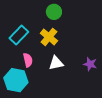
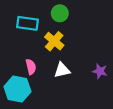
cyan rectangle: (19, 35) -> (27, 23), moved, turned 54

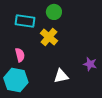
pink semicircle: (31, 67) -> (20, 55), moved
white triangle: (62, 70) -> (61, 76), moved

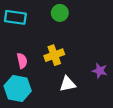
cyan rectangle: (25, 21) -> (15, 17), moved
yellow cross: (49, 37) -> (54, 55), moved, turned 30

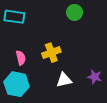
green circle: (60, 13) -> (75, 12), moved
purple star: (100, 71) -> (95, 77), moved

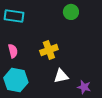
pink semicircle: (21, 58) -> (13, 51), moved
purple star: (95, 77) -> (84, 87), moved

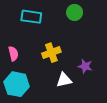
cyan rectangle: (14, 16) -> (31, 17), moved
purple star: (84, 87) -> (85, 66), moved

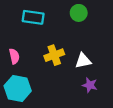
purple star: (85, 66) -> (90, 85), moved
white triangle: (64, 80) -> (83, 61), moved

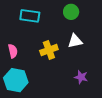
white triangle: (83, 61) -> (75, 41), moved

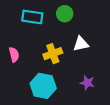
green circle: (71, 12) -> (65, 14), moved
cyan hexagon: (16, 80) -> (43, 86), moved

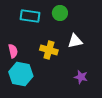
yellow cross: (53, 54) -> (49, 50), turned 36
cyan hexagon: (43, 86) -> (21, 74), moved

